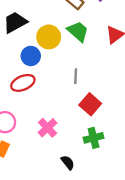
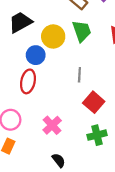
green trapezoid: (78, 31) -> (82, 31), turned 30
red ellipse: (23, 83) -> (28, 81), turned -55
black semicircle: (68, 163) -> (59, 160), moved

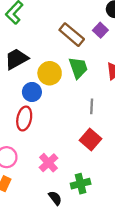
gray line: (79, 75) -> (92, 106), moved
green cross: (97, 135) -> (81, 184), moved

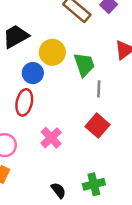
green trapezoid: (78, 68) -> (84, 65), moved
pink cross: (48, 163) -> (51, 138), moved
green cross: (81, 184) -> (94, 184), moved

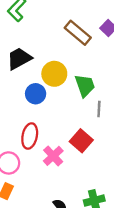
red ellipse: (24, 102) -> (30, 136), moved
red square: (98, 126) -> (81, 141), moved

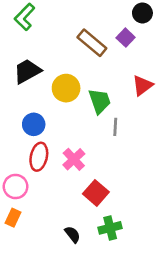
blue circle: (36, 94) -> (34, 124), moved
red square: (81, 141) -> (96, 193), moved
pink cross: (53, 156) -> (74, 159), moved

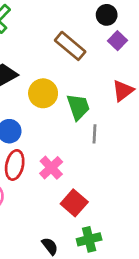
black circle: (142, 13) -> (107, 15), moved
purple square: (126, 38) -> (117, 41), moved

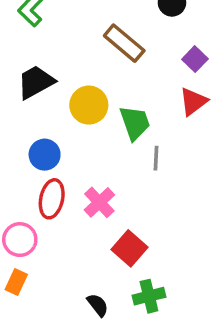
purple square: (117, 41) -> (195, 59), moved

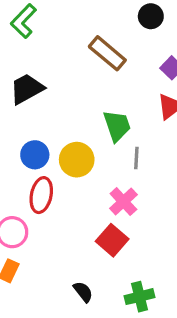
yellow circle: (89, 105) -> (77, 160), moved
pink cross: (99, 202) -> (123, 202), moved
green cross: (149, 296) -> (140, 297), moved

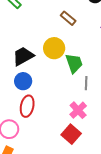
brown rectangle: (107, 53) -> (68, 18), size x0.7
black trapezoid: (27, 89) -> (23, 56), moved
yellow circle: (77, 160) -> (54, 48), moved

